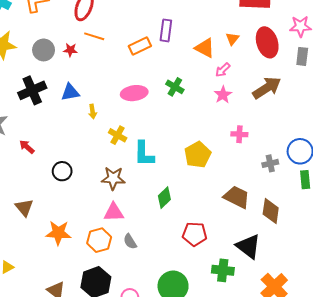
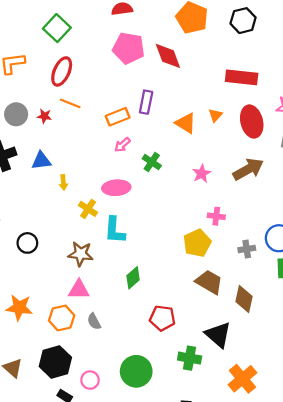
pink arrow: (223, 70) -> (122, 145), moved
pink ellipse: (134, 93) -> (116, 188), moved
yellow pentagon: (198, 155) -> (197, 243), moved

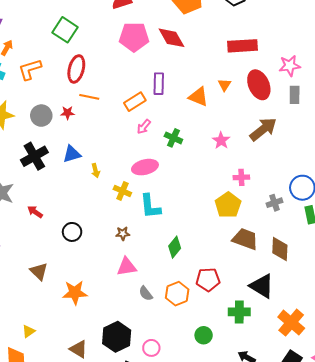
brown star: (81, 254) -> (123, 233), size x0.6
orange hexagon: (62, 318) -> (177, 294), moved
green circle: (136, 371) -> (204, 335), moved, size x0.6

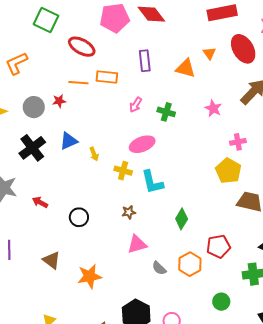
red ellipse: (76, 69) -> (82, 47), moved, turned -68
orange rectangle: (135, 102) -> (107, 77), moved, turned 45

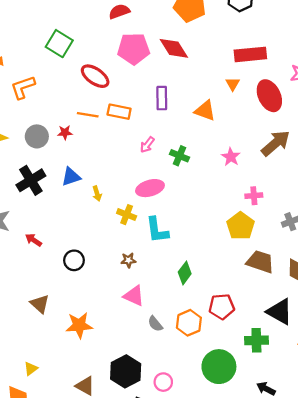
orange triangle: (209, 53) -> (233, 84), moved
pink triangle: (137, 244) -> (134, 296), turned 35
green circle: (221, 302) -> (219, 367), size x1.8

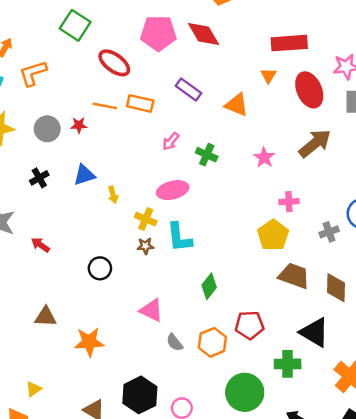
purple rectangle: (162, 98) -> (188, 89), turned -55
black cross: (31, 180) -> (39, 178), size x0.6
black circle: (74, 260) -> (100, 268), moved
brown star: (128, 260) -> (145, 246), moved
brown triangle: (40, 304) -> (46, 317), turned -42

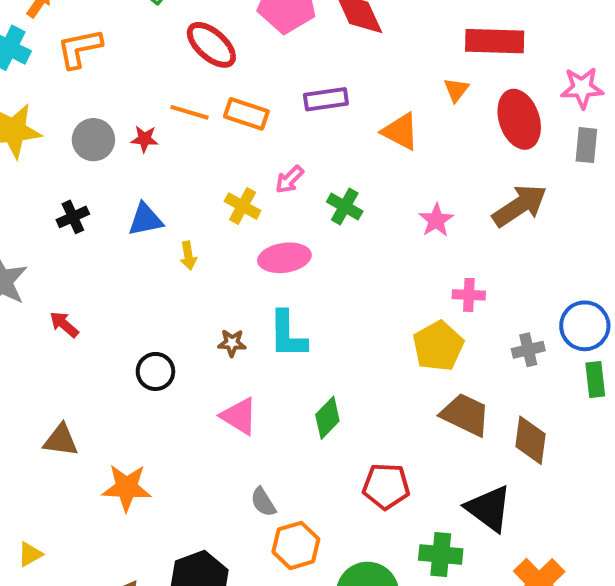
purple rectangle: (188, 89) -> (326, 99), turned -50
yellow cross: (146, 219) -> (243, 206), moved
pink triangle: (151, 310) -> (239, 416), moved
orange hexagon: (212, 342) -> (296, 545), moved

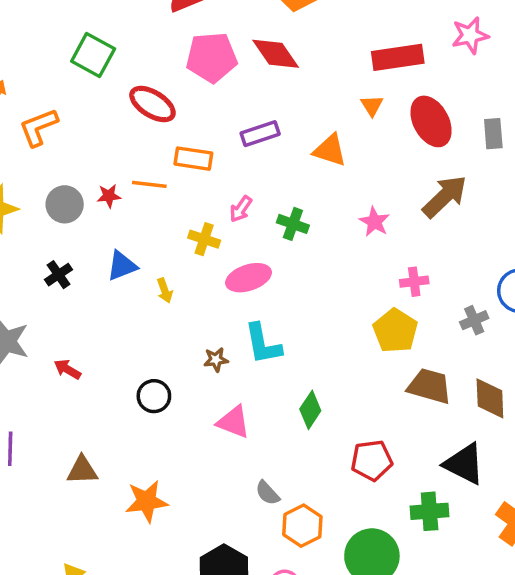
pink star: (582, 88) -> (470, 35), moved
orange line: (189, 112) -> (149, 184), moved

